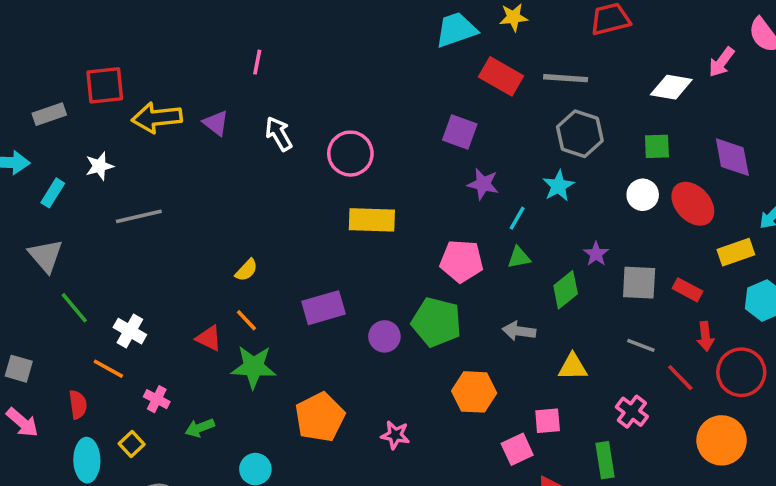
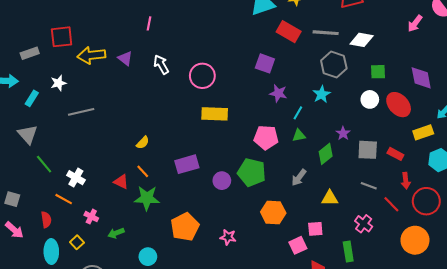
white diamond: (671, 87) -> (362, 40), moved
gray arrow: (519, 331) -> (299, 178), turned -60

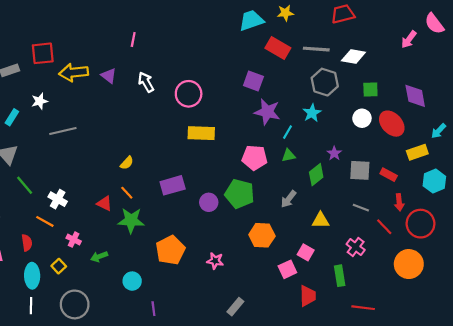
purple star: (278, 93) -> (267, 112), size x1.4
pink square: (315, 229) -> (306, 252), turned 35

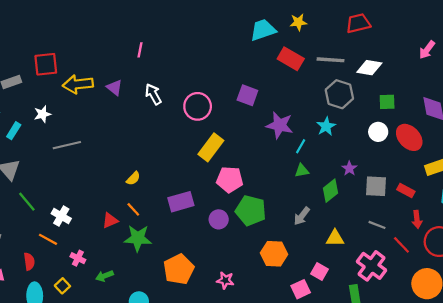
purple square: (253, 81) -> (247, 95), moved
yellow rectangle: (201, 133) -> (211, 147), turned -55
pink pentagon: (254, 158) -> (230, 179), moved
red triangle: (104, 203) -> (110, 220), turned -49
pink cross: (356, 247) -> (372, 266), size x1.5

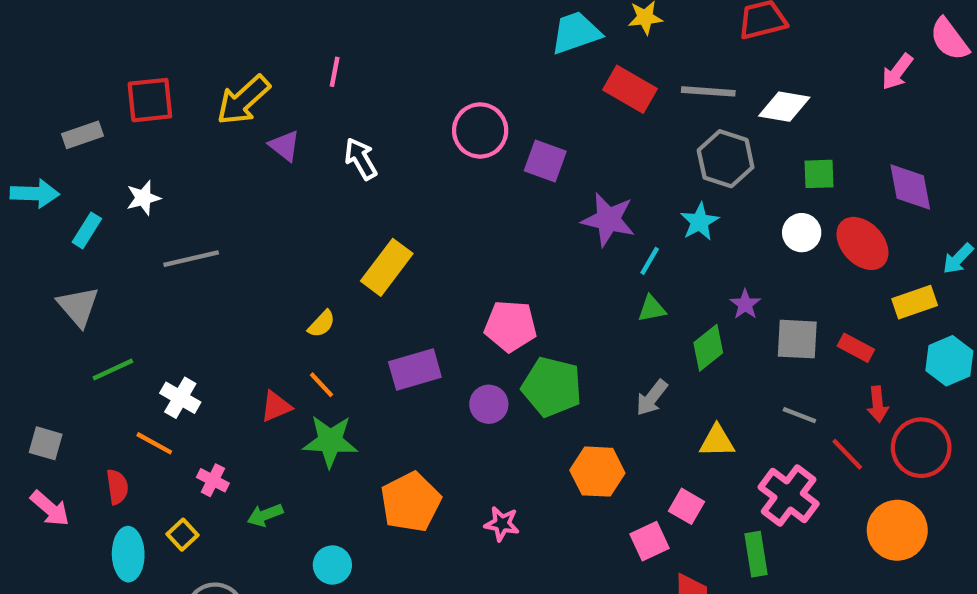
yellow arrow: (78, 84) -> (243, 100), moved, turned -36
pink circle: (198, 106) -> (480, 130), moved
yellow rectangle: (211, 147) -> (387, 267), moved
green line: (27, 202) -> (113, 369), turned -75

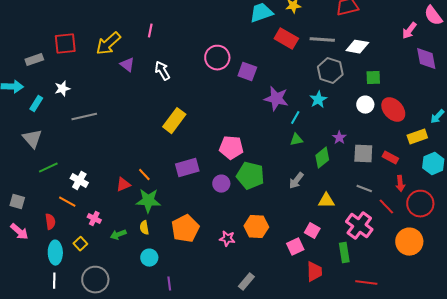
purple diamond: (910, 187) -> (426, 59), moved
yellow semicircle: (322, 324) -> (144, 228), moved, turned 128
orange hexagon: (597, 472) -> (256, 227), moved

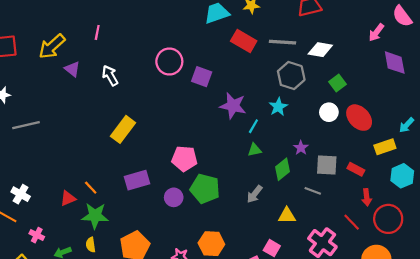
green square: (373, 78) -> (338, 83), turned -35
gray line: (364, 189) -> (313, 191), moved

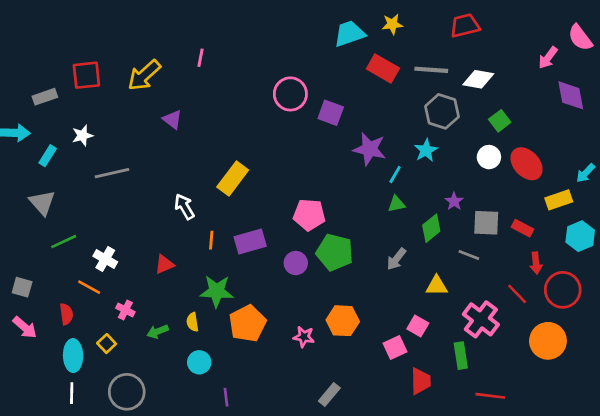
purple triangle: (72, 69) -> (172, 119), moved
white arrow: (110, 76) -> (184, 207), moved
orange line: (91, 188) -> (211, 240), moved, turned 48
green star: (95, 216) -> (217, 291), moved

